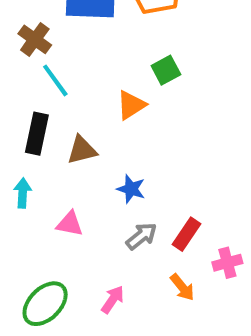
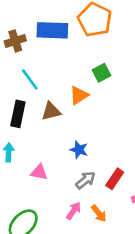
brown cross: (35, 39) -> (15, 41), moved, turned 36
brown triangle: (82, 150) -> (51, 111), moved
orange arrow: (182, 287) -> (99, 213), moved
pink arrow: (113, 300) -> (74, 211), moved

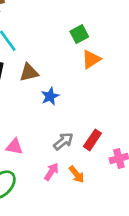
orange triangle: (79, 95) -> (91, 59), moved
blue star: (79, 150) -> (50, 96), moved, turned 30
pink triangle: (39, 172) -> (14, 147), moved

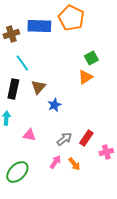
green square: (79, 34) -> (91, 58), moved
brown triangle: (29, 72) -> (38, 87), turned -35
pink triangle: (14, 147) -> (29, 135), moved

